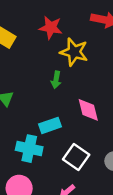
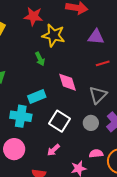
green arrow: (56, 80) -> (40, 59), turned -32

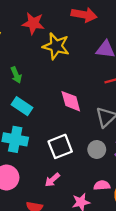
green arrow: (40, 59) -> (16, 75), moved
cyan rectangle: (37, 96) -> (22, 106), moved, turned 54
white square: (59, 121) -> (60, 146), turned 35

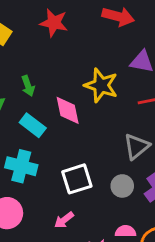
yellow star: (56, 46) -> (101, 85), moved
pink diamond: (71, 101) -> (68, 110), moved

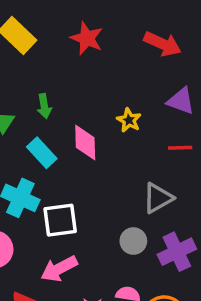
yellow star: (101, 85) -> (129, 120), size x0.6
white square: (77, 179) -> (60, 220), moved
pink arrow: (64, 220) -> (59, 269), size x1.5

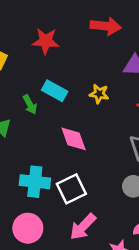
pink diamond: (85, 143) -> (74, 139), moved
cyan rectangle: (42, 153) -> (55, 91), moved

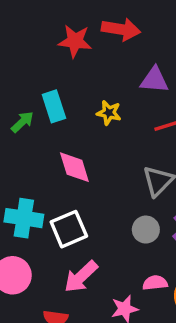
red star: (46, 41) -> (75, 41), moved
cyan rectangle: (55, 91) -> (54, 106), turned 40
green arrow: (30, 105) -> (22, 122), turned -108

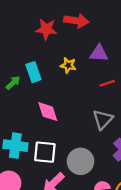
yellow star: (109, 113) -> (68, 65), moved
white square: (69, 229) -> (45, 152), turned 30
gray circle: (146, 230) -> (81, 161), moved, size x1.5

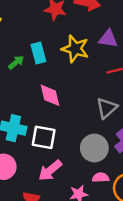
yellow star: (68, 65) -> (75, 49), size x1.6
gray circle: (81, 161) -> (94, 148), moved

